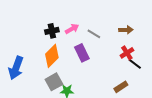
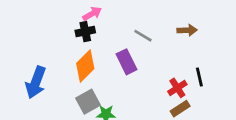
pink arrow: (72, 29) -> (92, 14), moved
red cross: (127, 53) -> (177, 88), moved
black line: (135, 64) -> (199, 77), turned 40

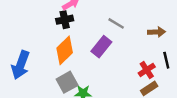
brown arrow: (187, 30) -> (156, 32), moved
purple rectangle: (127, 62) -> (101, 47), turned 65

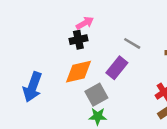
orange diamond: (65, 50) -> (78, 72), turned 32
gray square: (67, 82) -> (96, 95), moved

